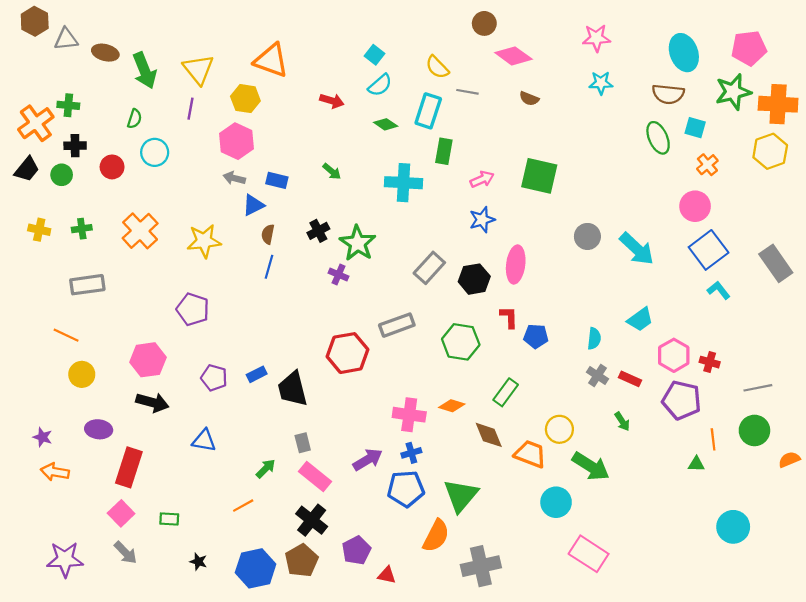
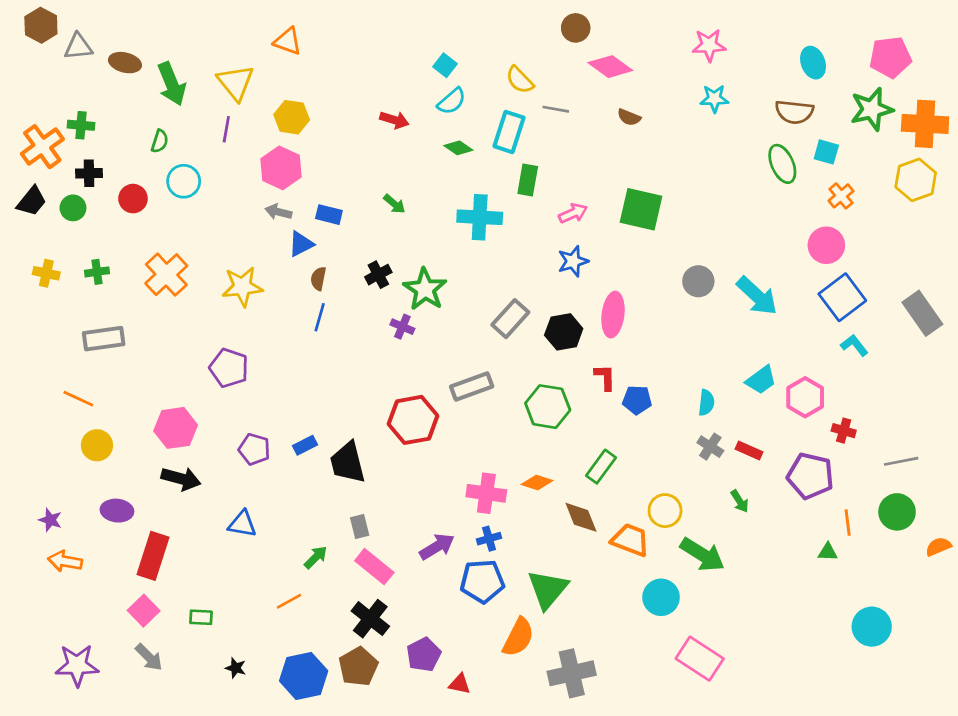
cyan ellipse: (684, 53) -> (813, 63), size x0.7
orange triangle: (271, 60) -> (288, 41), moved, size x0.7
pink hexagon: (674, 355) -> (805, 397), moved

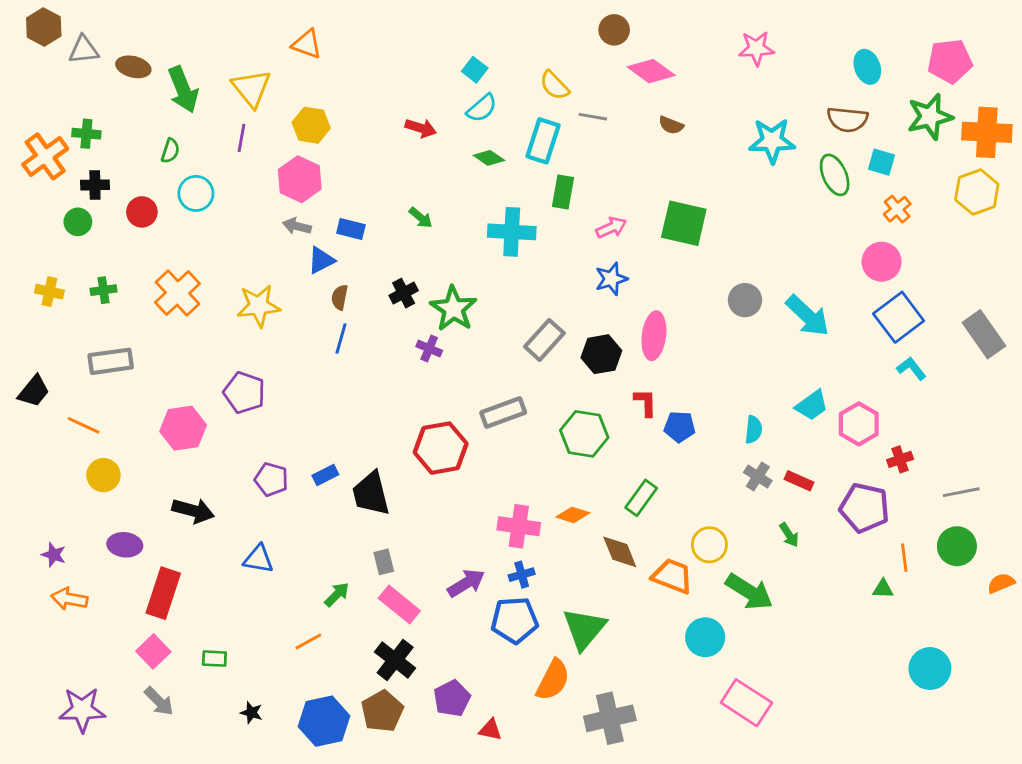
cyan star: (714, 99) -> (772, 141), moved, size x1.5
black trapezoid: (32, 201) -> (34, 391), moved
pink hexagon: (176, 428) -> (183, 428), moved
red cross: (844, 431) -> (900, 459), turned -35

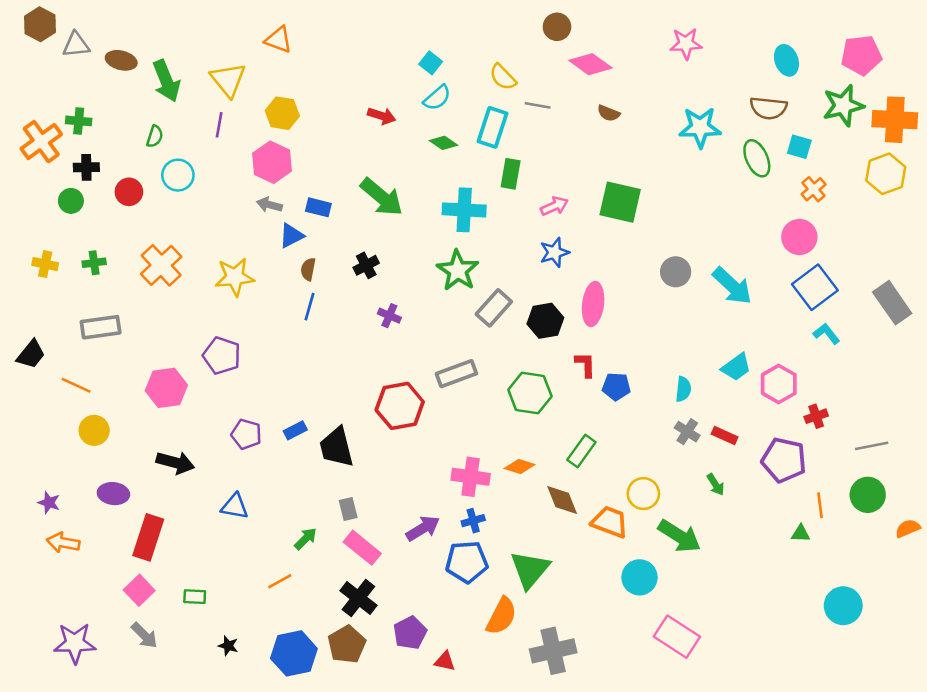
green arrow: (421, 218) -> (382, 197), size x2.0
green star: (453, 309) -> (458, 270), moved

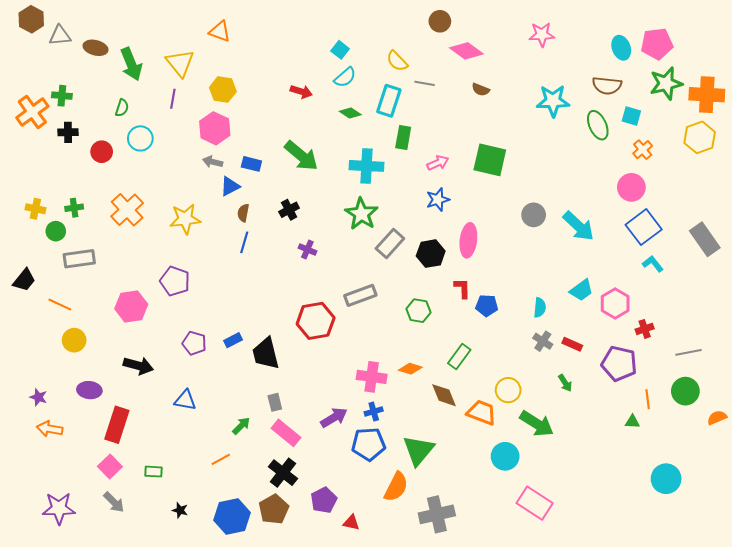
pink pentagon: (861, 55) -> (657, 44), moved
green circle: (71, 201) -> (56, 231), moved
green hexagon: (530, 393) -> (418, 311), size x0.7

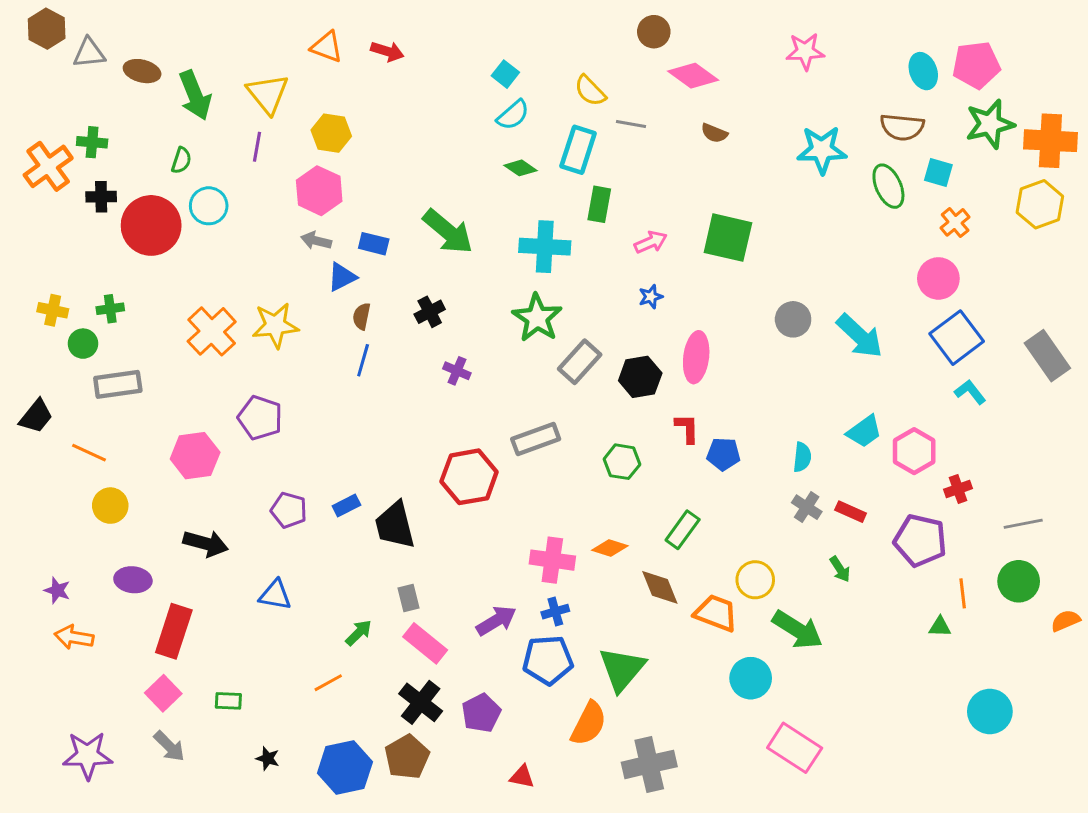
red arrow: (301, 92) -> (387, 51), moved
red circle: (102, 152) -> (151, 225), size x1.8
blue star: (438, 200) -> (651, 297), size x0.7
orange cross: (127, 210) -> (212, 331), moved
purple pentagon: (324, 500) -> (481, 713), moved

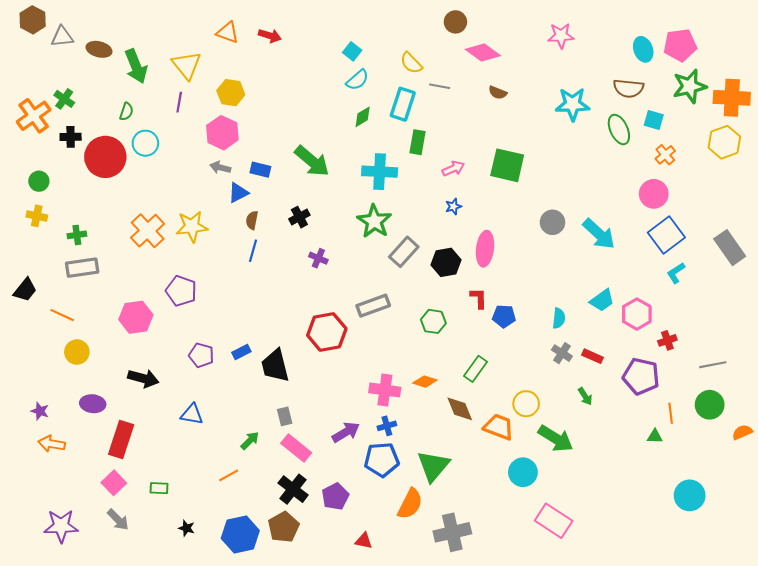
green cross: (92, 142) -> (64, 99), turned 30
green diamond: (521, 168) -> (363, 117), turned -65
green cross: (110, 309) -> (77, 235), moved
green circle: (83, 344) -> (39, 181), moved
cyan L-shape: (970, 392) -> (676, 273), turned -85

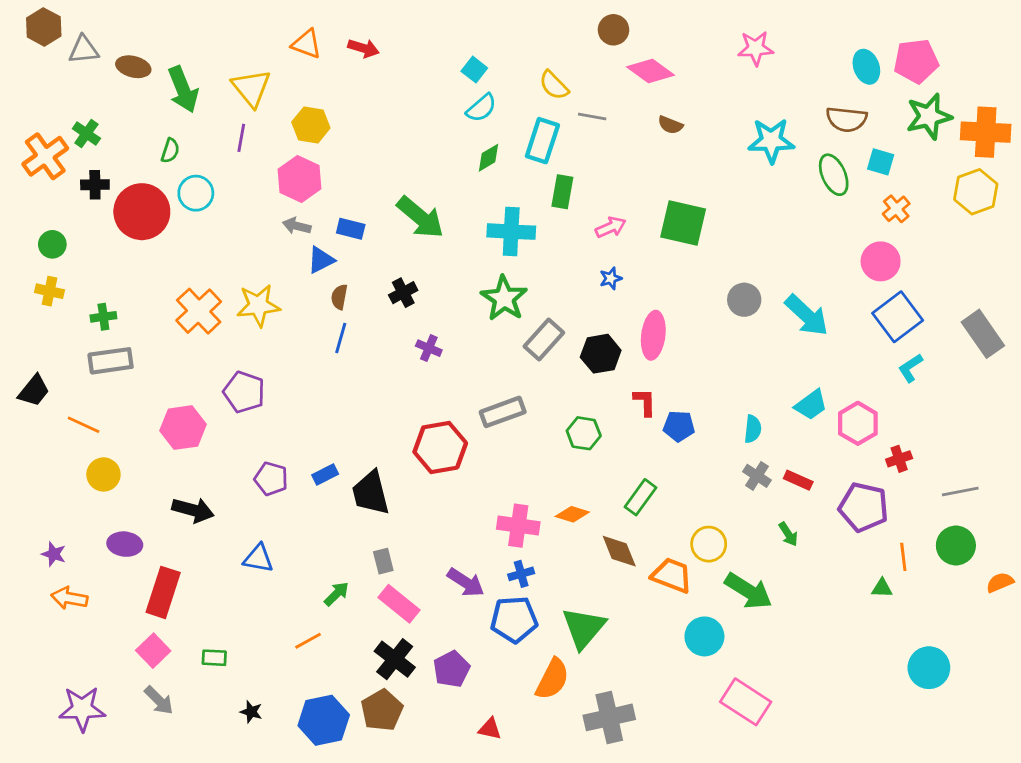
purple arrow: (346, 432) -> (466, 582), turned 64

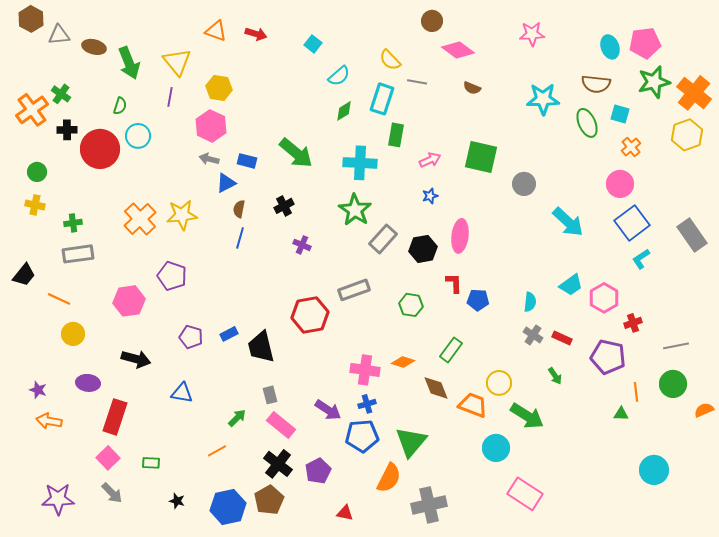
cyan square: (474, 70) -> (313, 44), moved
orange cross: (986, 132) -> (694, 93), turned 36
gray circle: (744, 300) -> (524, 184), moved

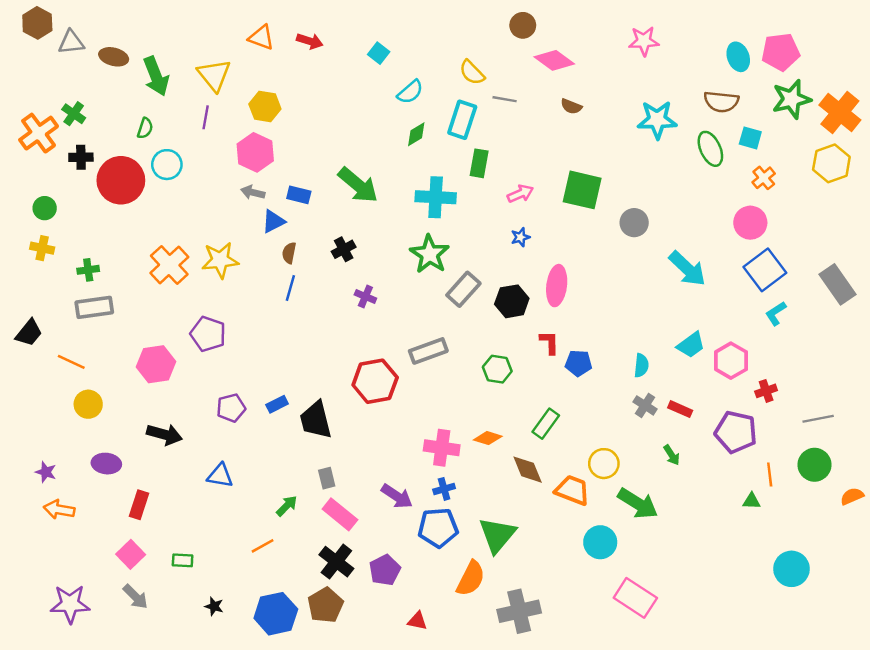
purple pentagon: (191, 337) -> (231, 408), turned -30
red rectangle: (115, 417) -> (139, 505), size x0.7

